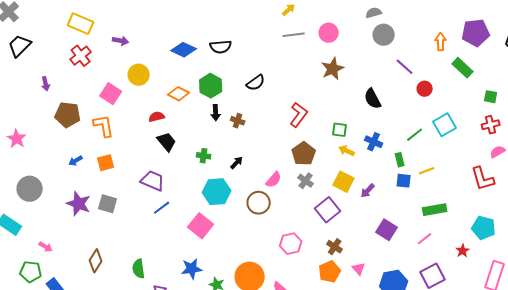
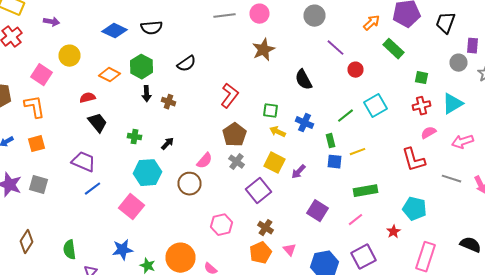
orange arrow: (441, 42) -> (372, 23), turned 48

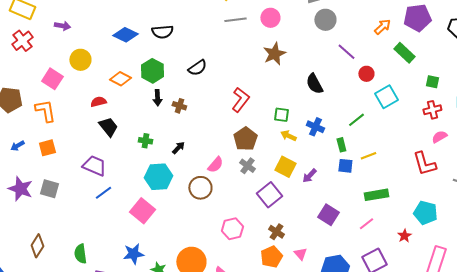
cyan square: (376, 106) -> (386, 97), moved

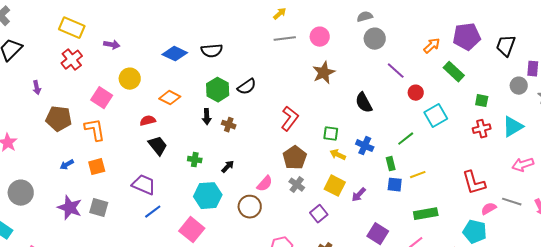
green hexagon: (152, 71) -> (218, 90), moved
pink semicircle: (439, 137) -> (489, 209), moved
purple square: (269, 195) -> (319, 214), size x0.7

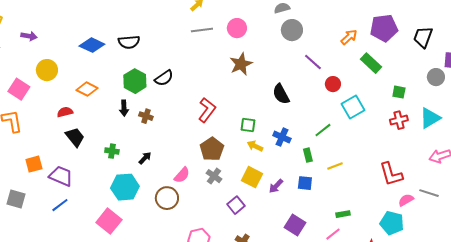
orange square: (97, 167) -> (34, 164), moved
blue square: (395, 185) -> (305, 183), moved
blue line: (153, 212) -> (60, 205), moved
green rectangle: (426, 214) -> (343, 214), moved, size x0.6

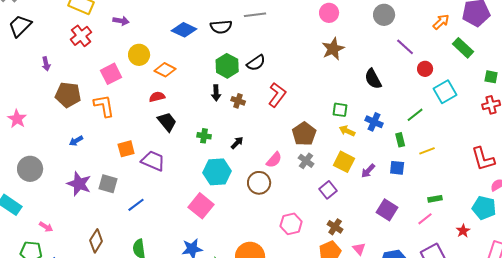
gray line: (202, 30) -> (255, 15), moved
pink square: (19, 89) -> (111, 74), turned 30
orange diamond: (87, 89) -> (165, 70), moved
red L-shape: (207, 110) -> (277, 95), moved
blue line: (60, 205) -> (136, 205), moved

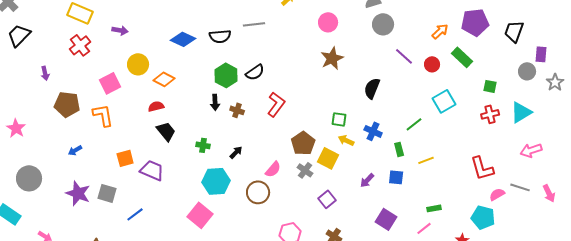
red circle: (425, 69) -> (432, 64), moved
black semicircle: (373, 79) -> (372, 88), turned 50
yellow square: (344, 162) -> (328, 158), moved

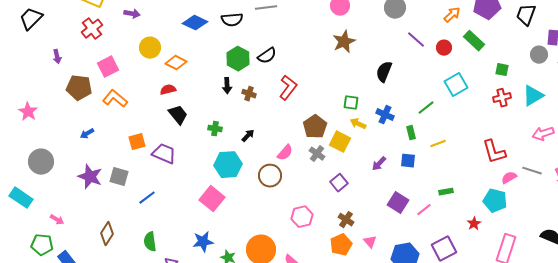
pink square: (110, 83) -> (108, 67), moved
orange L-shape: (103, 115) -> (115, 99), turned -40
pink line: (424, 228) -> (424, 210), moved

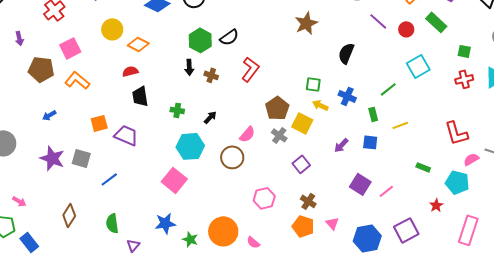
black trapezoid: (178, 115) -> (140, 96), turned -150
green rectangle: (446, 192) -> (423, 167), moved, turned 32
orange pentagon: (341, 245) -> (303, 226), turned -30

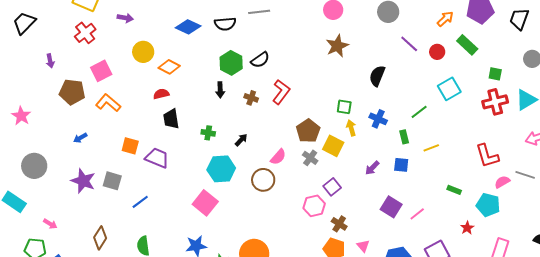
brown cross: (211, 75) -> (251, 98), moved
red cross: (464, 79) -> (495, 102), size x1.4
yellow arrow: (320, 105) -> (351, 128), turned 49
orange square: (99, 123) -> (130, 146), turned 30
pink hexagon: (264, 198) -> (314, 206), moved

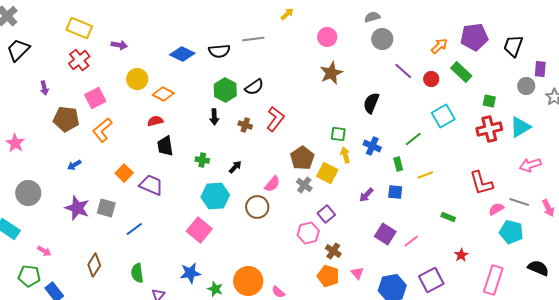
orange L-shape: (108, 103) -> (102, 130), turned -80
orange square: (130, 146) -> (124, 173), turned 30
cyan pentagon: (488, 205) -> (511, 232), moved

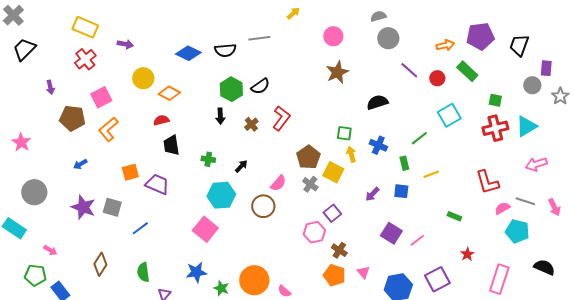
orange arrow: (439, 46) -> (445, 45), turned 30
black semicircle: (371, 103) -> (377, 102), turned 50
brown cross: (245, 125) -> (251, 124), turned 32
orange square: (124, 173) -> (130, 172), turned 30

